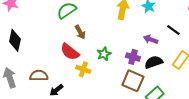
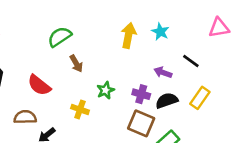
red semicircle: (70, 52) -> (39, 85), moved

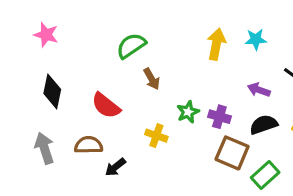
cyan star: (160, 32) -> (256, 39), turned -30
purple cross: (141, 94) -> (219, 117), moved

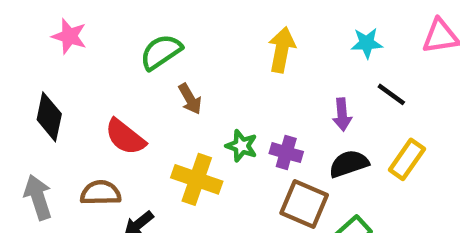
pink star: (46, 35) -> (69, 36), moved
cyan star: (256, 39) -> (367, 43), moved
purple arrow: (259, 90) -> (342, 115), turned -115
green star: (188, 112) -> (241, 146), turned -30
yellow cross: (156, 136) -> (197, 179), size x1.5

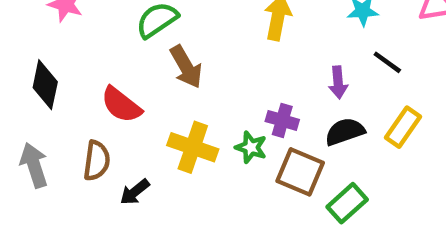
brown arrow: (190, 99) -> (186, 67), size x1.4
green star: (241, 146) -> (251, 147), moved
brown semicircle: (101, 193) -> (97, 161), turned 99

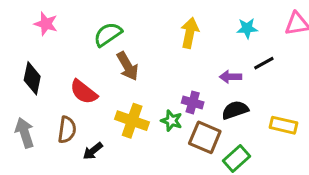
black line: (387, 62) -> (264, 63), turned -65
purple arrow: (338, 82) -> (231, 77), turned 95
yellow rectangle: (403, 127) -> (283, 125), moved, turned 68

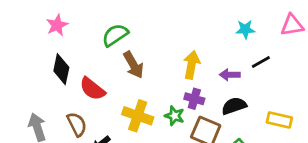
pink star: (46, 24) -> (57, 25), turned 30
yellow arrow: (190, 33) -> (192, 65), moved
black diamond: (32, 78) -> (61, 69), moved
brown semicircle: (67, 130) -> (77, 124), turned -35

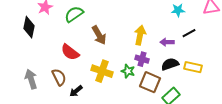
green semicircle: (115, 35) -> (74, 14), moved
black diamond: (61, 69) -> (29, 27), moved
yellow rectangle: (279, 120) -> (193, 67), moved

